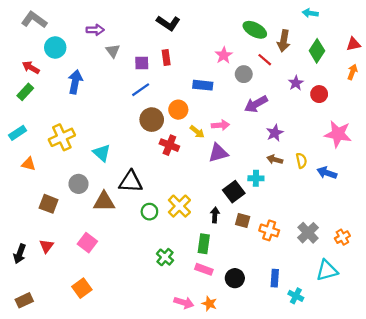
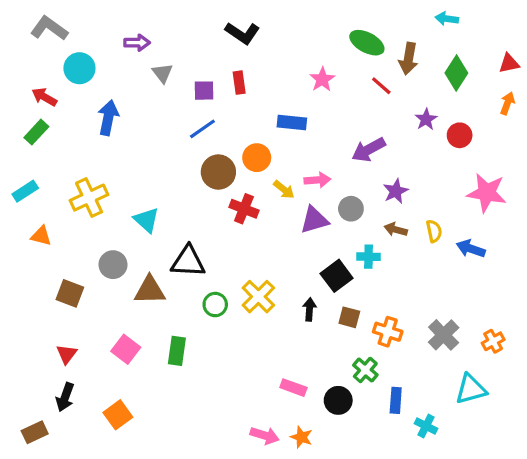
gray circle: (244, 74) -> (351, 209), moved
green rectangle: (204, 244) -> (177, 351), moved
black arrow: (20, 254) -> (65, 397), moved
green cross: (165, 257) -> (365, 370), moved

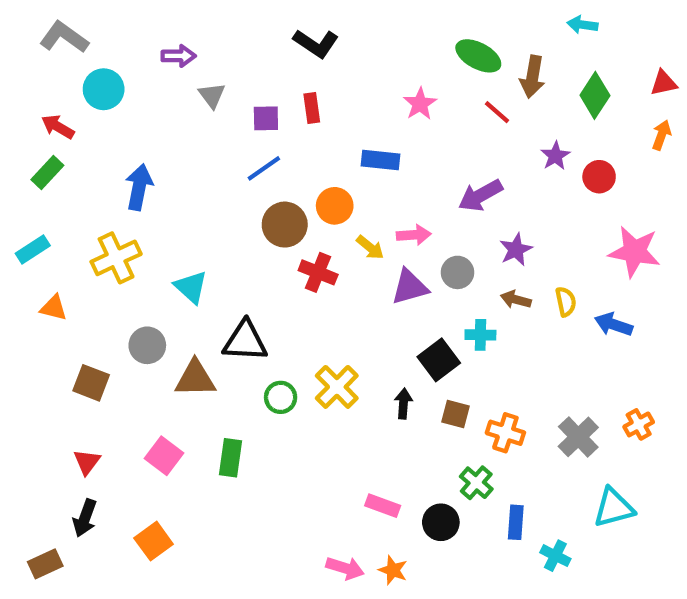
blue arrow: (108, 118) -> (139, 187), moved
orange cross: (493, 341) -> (639, 424), moved

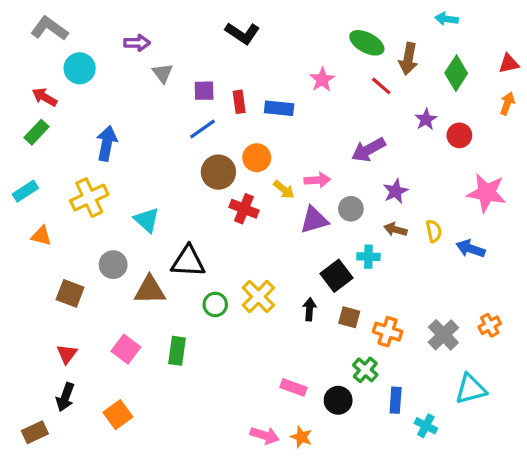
red rectangle: (312, 108) -> (239, 102), moved
blue rectangle: (380, 160) -> (279, 108), moved

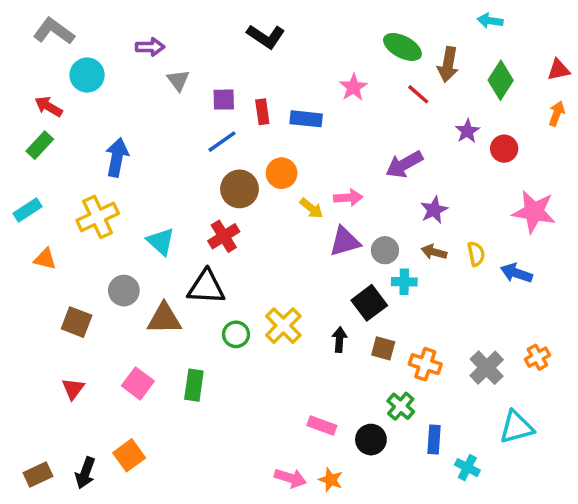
red cross: (244, 209) -> (224, 236), moved, turned 36
gray circle: (351, 209) -> (385, 250), moved
black arrow: (65, 397) -> (85, 473), moved

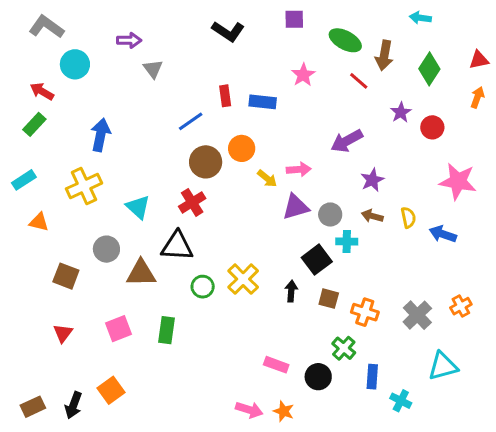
purple square: (224, 100) -> (294, 19), moved
pink square: (138, 383) -> (118, 329), turned 32

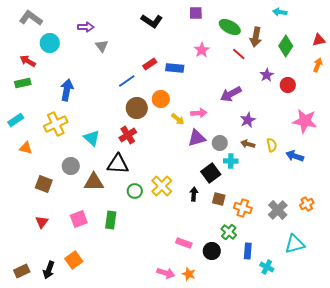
red rectangle: (225, 96) -> (150, 64), turned 64
green rectangle: (34, 124) -> (23, 83), turned 35

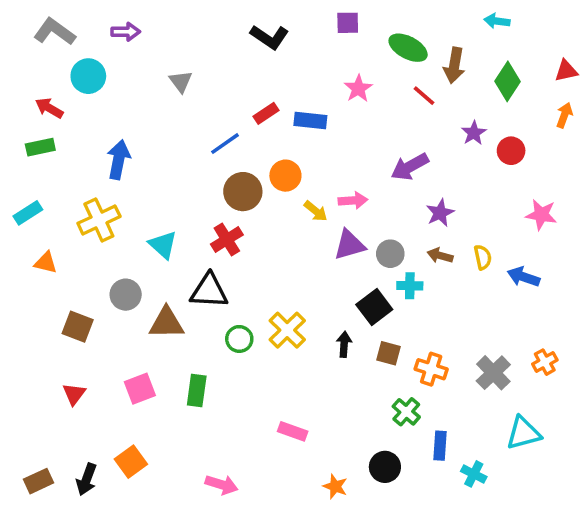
purple arrow: (86, 27) -> (126, 32), moved
pink star: (305, 121) -> (541, 215), size x0.7
pink rectangle: (184, 243) -> (293, 431), moved
black circle: (212, 251) -> (385, 467), moved
pink arrow: (166, 273) -> (222, 485), moved

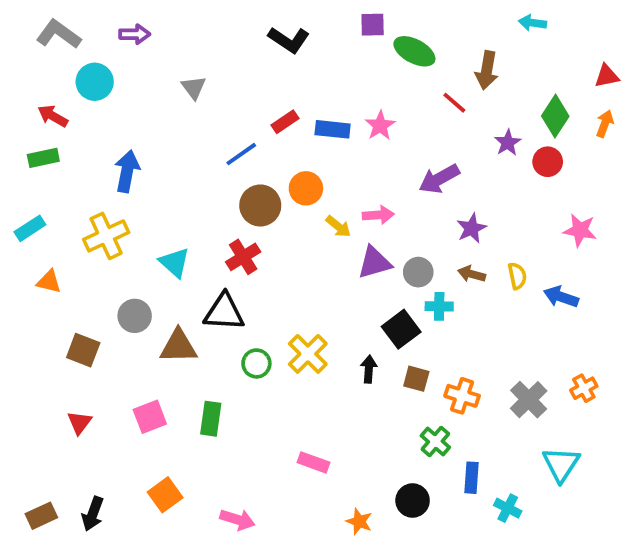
green ellipse: (408, 48) -> (414, 51), moved
green diamond: (508, 81) -> (555, 116), moved
pink star: (358, 89) -> (380, 126), moved
cyan triangle: (523, 433) -> (561, 464), turned -42
orange square: (131, 462) -> (165, 495), moved

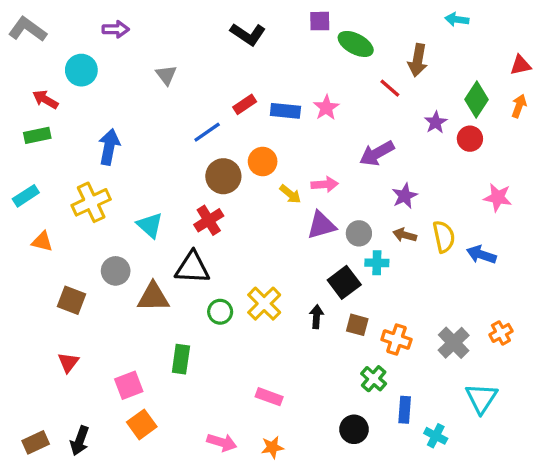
gray L-shape: (58, 34) -> (27, 29), moved
yellow semicircle: (517, 276) -> (444, 237), size x1.4
pink square: (150, 417) -> (129, 385), moved
pink arrow: (237, 520) -> (222, 442), moved
orange star: (359, 521) -> (272, 447), moved, turned -30

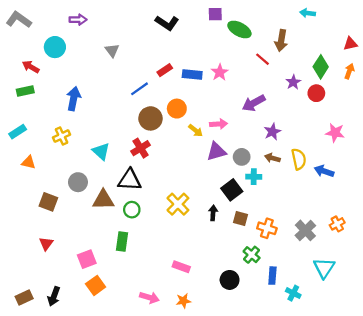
yellow cross: (91, 202) -> (62, 136), size x0.7
green circle: (220, 312) -> (132, 210), moved
black circle: (354, 429) -> (230, 280), moved

